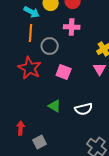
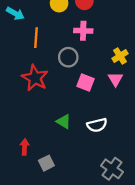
cyan arrow: (32, 12) -> (15, 13), moved
gray circle: (50, 46) -> (68, 57), moved
pink square: (64, 72) -> (86, 83), moved

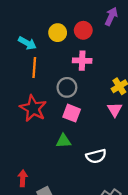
cyan arrow: (15, 13) -> (27, 43), moved
pink square: (86, 83) -> (72, 113), moved
green triangle: (64, 122) -> (63, 141), moved, turned -35

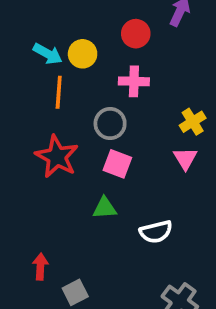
yellow circle: (58, 33) -> (83, 54), moved

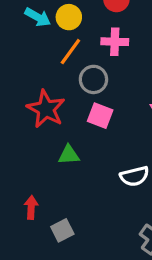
orange line: (59, 92) -> (70, 52), moved, turned 32
green triangle: (105, 208) -> (69, 155), moved

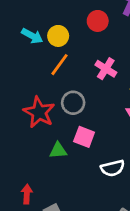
pink cross: (115, 42) -> (106, 69), moved, turned 30
gray circle: (93, 79) -> (73, 103), moved
pink square: (100, 116) -> (84, 137), moved

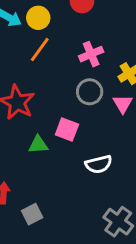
pink cross: (106, 69) -> (91, 54), turned 35
gray circle: (73, 103) -> (90, 92), moved

